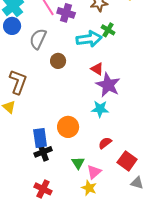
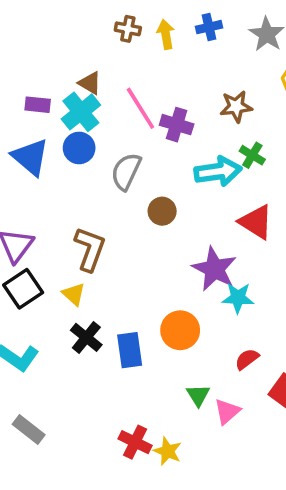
red triangle: (97, 69) -> (256, 222), moved, size x1.5
purple star: (108, 85) -> (214, 269), moved
black cross: (43, 152) -> (86, 337), moved, turned -30
yellow star: (89, 188) -> (168, 451), moved

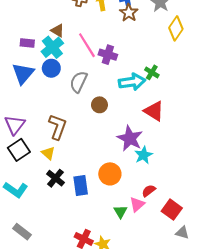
brown star: (236, 106) -> (129, 13), moved, turned -30
blue triangle: (30, 157) -> (23, 73), turned 30
cyan star: (238, 298) -> (143, 155), turned -30
pink triangle: (227, 411) -> (137, 204), moved

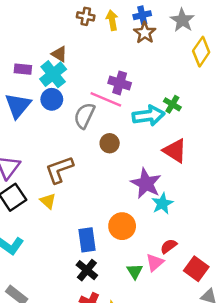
pink line: (87, 45) -> (106, 99), moved, turned -35
brown L-shape: (58, 127) -> (59, 170), turned -130
black cross: (56, 178) -> (87, 270), moved

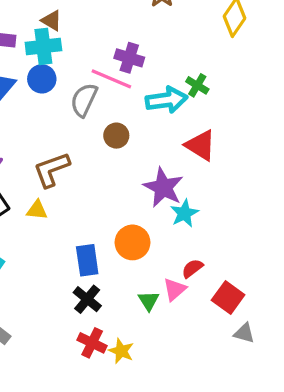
cyan cross: (53, 74) -> (43, 46), turned 32
yellow triangle: (48, 201) -> (37, 210), turned -36

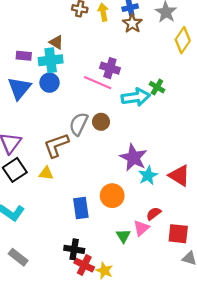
gray semicircle: (84, 100) -> (79, 124), moved
red triangle: (201, 145) -> (179, 176), moved
red square: (228, 298) -> (178, 234), turned -30
black cross: (87, 299) -> (74, 249), moved, turned -30

